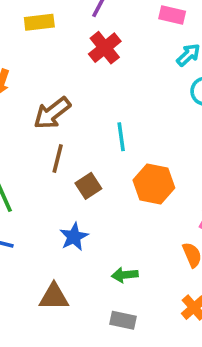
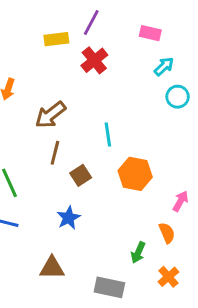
yellow rectangle: (39, 22) -> (56, 39), moved
green arrow: (125, 275) -> (138, 253), moved, turned -60
gray rectangle: (123, 320) -> (109, 287), size x1.4

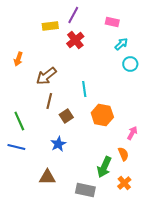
green arrow: (138, 253) -> (104, 167), size x1.5

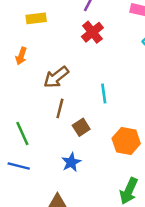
yellow rectangle: (50, 26) -> (36, 18), moved
orange hexagon: (102, 115) -> (126, 141), moved

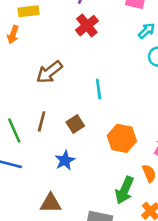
orange arrow: (21, 56) -> (13, 35), moved
brown line: (60, 108) -> (42, 121), moved

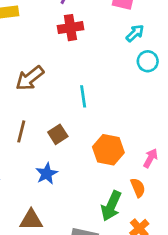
red cross: (87, 26) -> (70, 28), turned 30

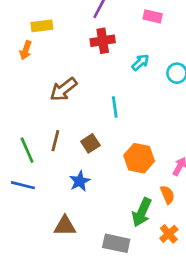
cyan arrow: (135, 33) -> (140, 62), moved

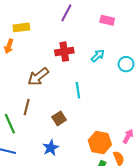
red cross: (103, 41) -> (64, 52), moved
brown line: (55, 141) -> (27, 107), moved
orange hexagon: (139, 158) -> (100, 143), moved

